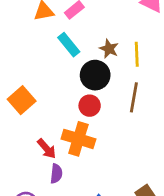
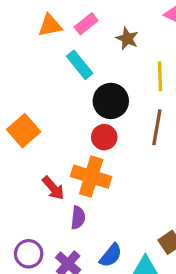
brown star: (109, 49) -> (127, 39), moved
purple semicircle: (56, 174) -> (78, 218), moved

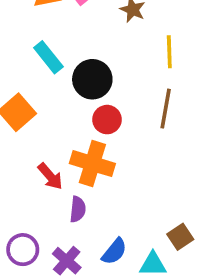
cyan rectangle: (80, 65) -> (48, 57), moved
black circle: (111, 101) -> (92, 79), moved

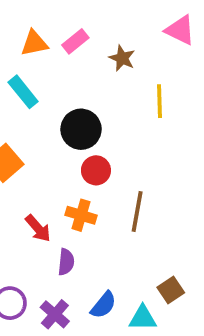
cyan rectangle: (48, 57) -> (23, 92), moved
brown line: (166, 109) -> (137, 211), moved
orange cross: (92, 164) -> (81, 215), size x0.7

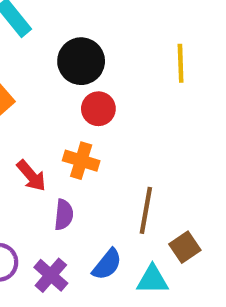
yellow line: (160, 101) -> (181, 63), moved
brown line: (137, 211) -> (146, 210), moved

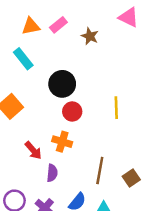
yellow line: (181, 63) -> (116, 108), moved
brown square: (185, 247) -> (131, 178), moved

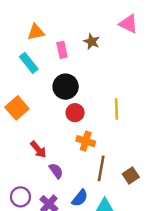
pink rectangle: (58, 25) -> (62, 50), moved, turned -63
orange cross: (62, 142) -> (86, 141), moved
purple semicircle: (52, 173) -> (56, 171), turned -42

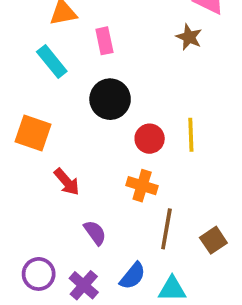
brown star: (92, 42) -> (189, 37), moved
orange square: (17, 108) -> (33, 133), turned -30
red circle: (75, 113) -> (150, 139), moved
red arrow: (38, 149) -> (67, 182), moved

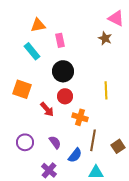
red circle: (150, 139) -> (65, 96), moved
red arrow: (67, 182) -> (47, 109), moved
purple circle: (39, 274) -> (25, 142), moved
blue semicircle: (133, 276) -> (75, 155), moved

